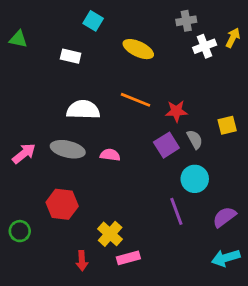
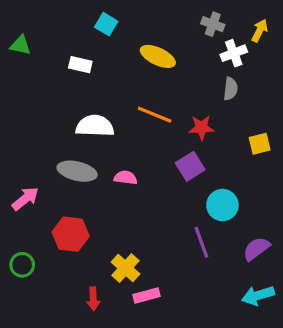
gray cross: (186, 21) -> (213, 24), turned 30
yellow arrow: (233, 38) -> (260, 31), moved
gray semicircle: (195, 139) -> (231, 89), moved, turned 36
pink arrow: (24, 153) -> (25, 199), moved

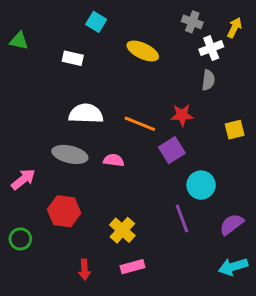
orange line: (155, 115) -> (140, 124), moved
yellow cross: (126, 268) -> (122, 230), moved

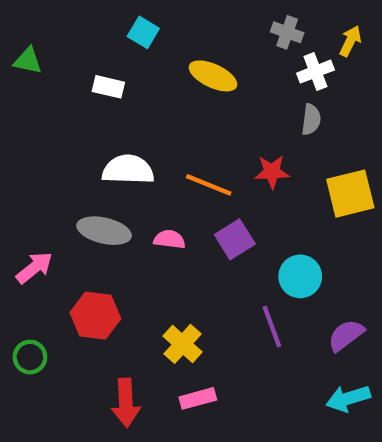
yellow square: (235, 130) -> (350, 194), size x1.6
purple square: (172, 150) -> (235, 239), moved
red arrow: (84, 270) -> (126, 403), size x1.5

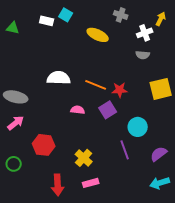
gray cross: (287, 32) -> (121, 15), moved
white rectangle: (108, 87) -> (47, 21), moved
gray semicircle: (311, 120) -> (143, 55), turned 88
red star: (272, 172) -> (120, 90), moved
gray ellipse: (104, 231) -> (16, 97), moved

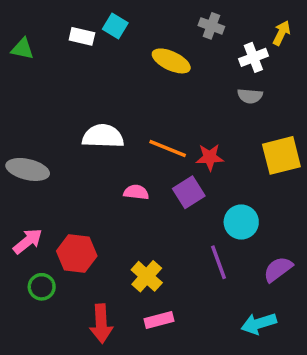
pink arrow: (16, 123) -> (28, 241), moved
green circle: (14, 164) -> (42, 287), moved
cyan arrow: (160, 183) -> (259, 324), moved

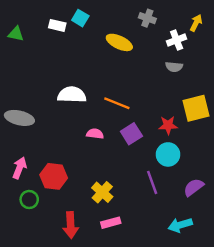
red star: (210, 157) -> (168, 125), moved
pink arrow: (28, 241) -> (19, 168), turned -30

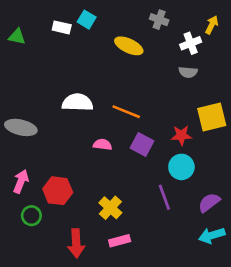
purple square: (131, 134) -> (142, 145), turned -30
cyan arrow: (180, 225) -> (212, 235), moved

